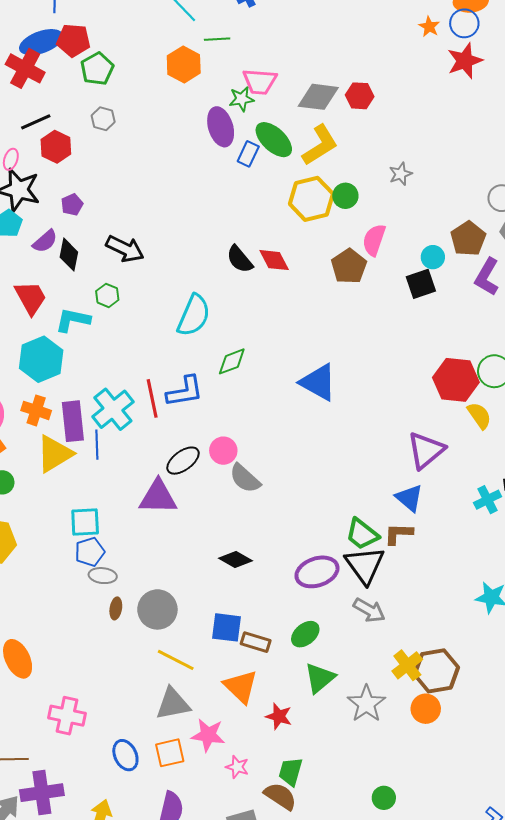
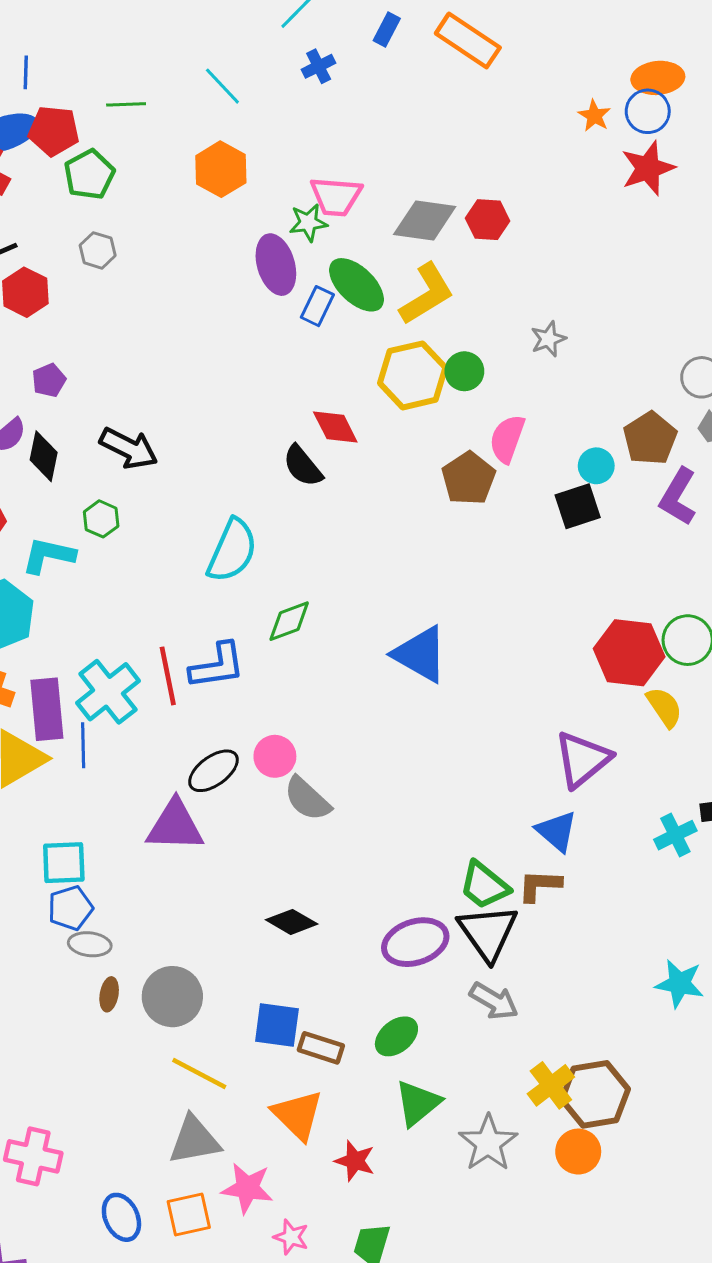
green line: (217, 39) -> (126, 104), moved
red diamond: (274, 260) -> (335, 427), moved

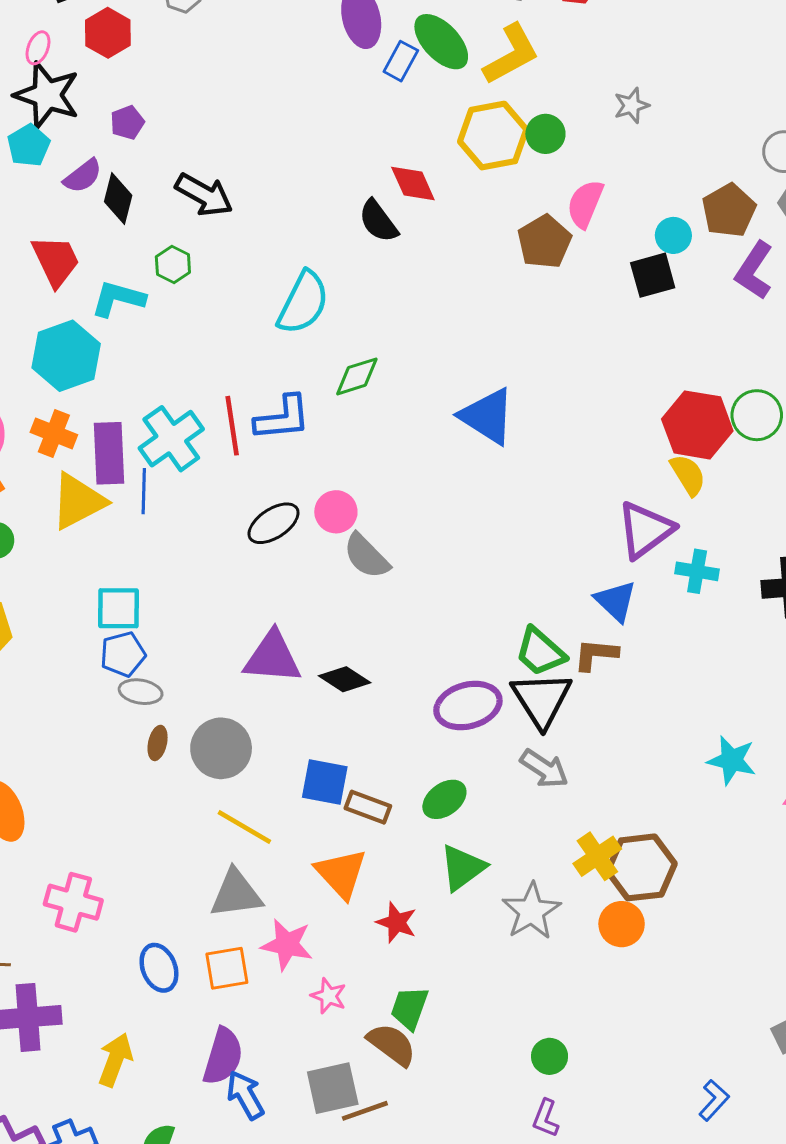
yellow semicircle: (664, 707) -> (688, 475), moved
purple triangle: (175, 826) -> (272, 657), moved
cyan cross: (675, 835) -> (697, 571), moved, turned 33

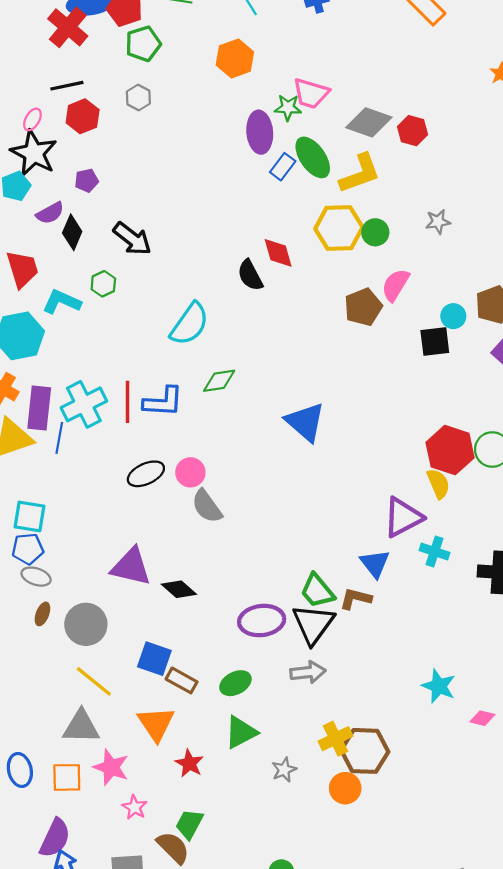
gray arrow: (544, 769) -> (308, 672), turned -48
gray star: (531, 911) -> (284, 770), size x0.6

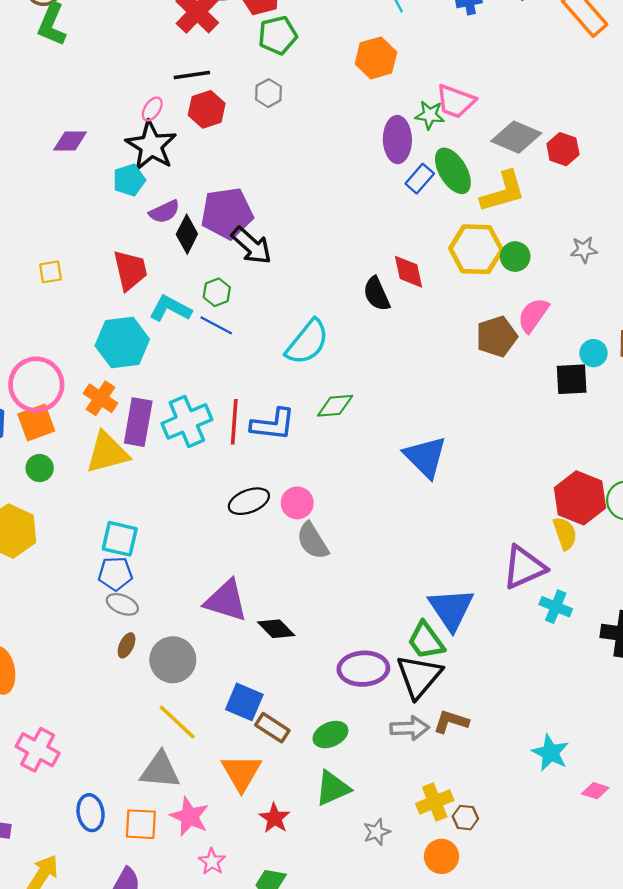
purple pentagon: (87, 181) -> (227, 213), moved, size x2.0
blue line: (59, 438) -> (216, 325), moved, turned -76
blue triangle: (375, 564) -> (451, 609), moved, size x1.4
brown L-shape: (356, 599) -> (451, 722), moved
brown hexagon: (365, 751) -> (465, 818), size x0.5

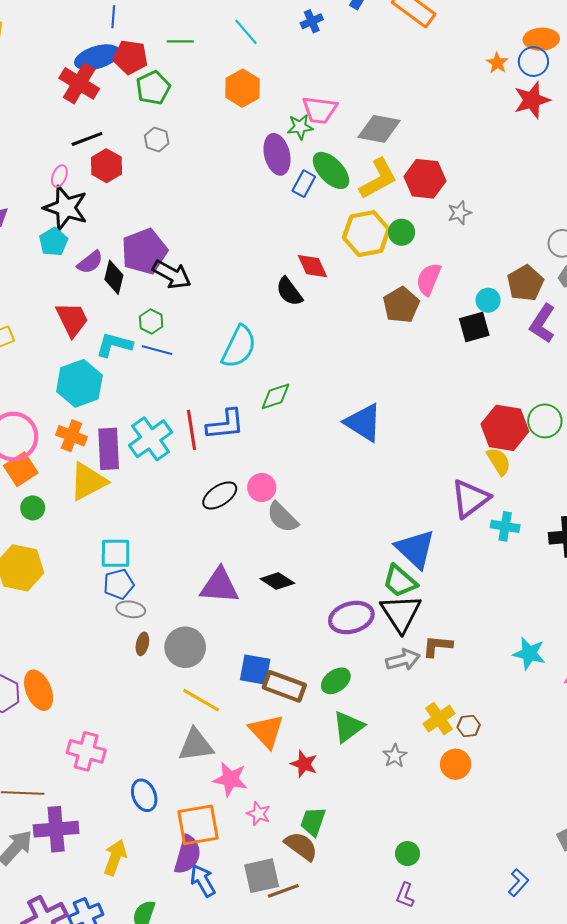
red hexagon: (563, 149) -> (425, 179), moved, size x1.4
black diamond: (276, 629) -> (277, 581), moved
brown rectangle: (272, 728) -> (284, 686), size x1.4
orange square: (141, 824) -> (198, 825), moved, size x1.4

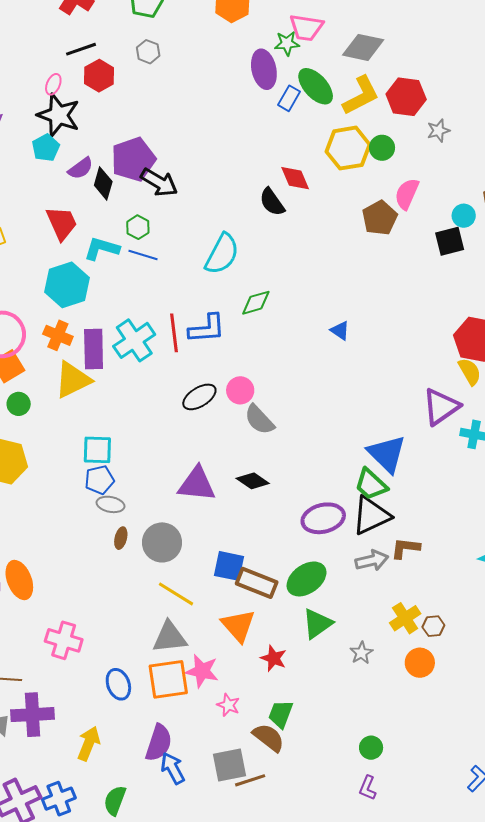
blue triangle: (363, 423) -> (340, 330), size x0.5
black triangle: (401, 613) -> (371, 515), turned 36
green ellipse: (336, 681) -> (307, 579), size x1.4
orange square: (198, 825) -> (168, 679), moved

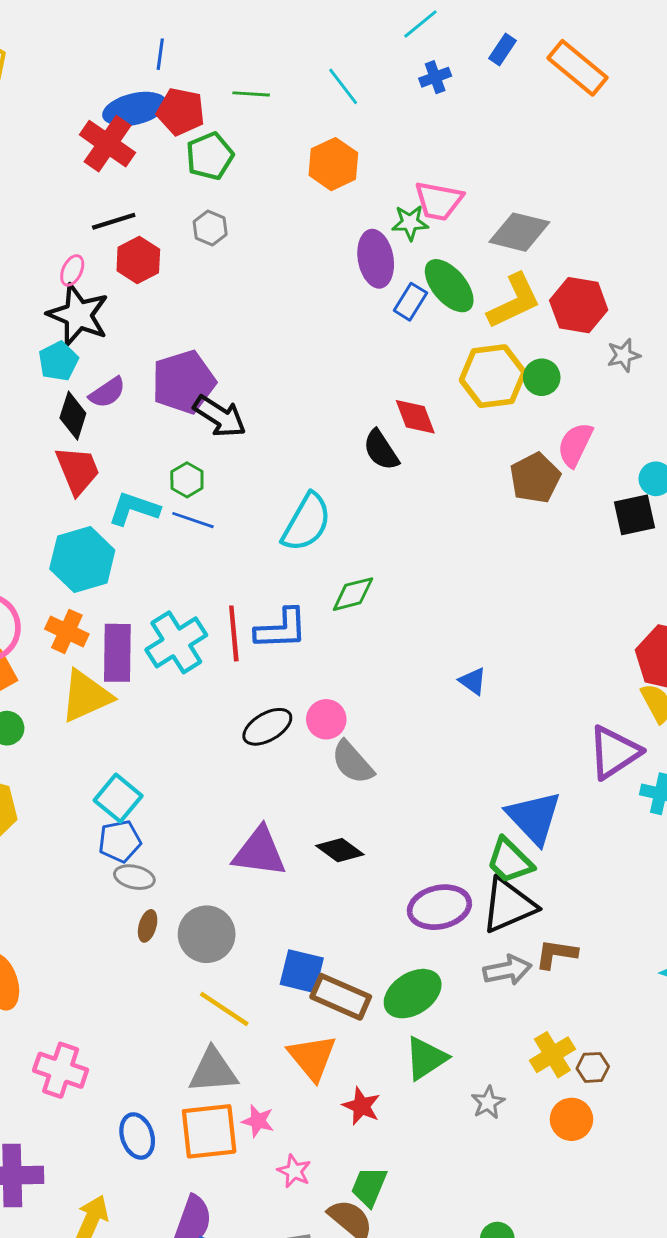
black diamond: (103, 183) -> (73, 416), moved
blue triangle: (340, 330) -> (473, 681), moved
cyan square: (97, 450) -> (118, 798), turned 36
pink star: (202, 671) -> (258, 1121), size x0.7

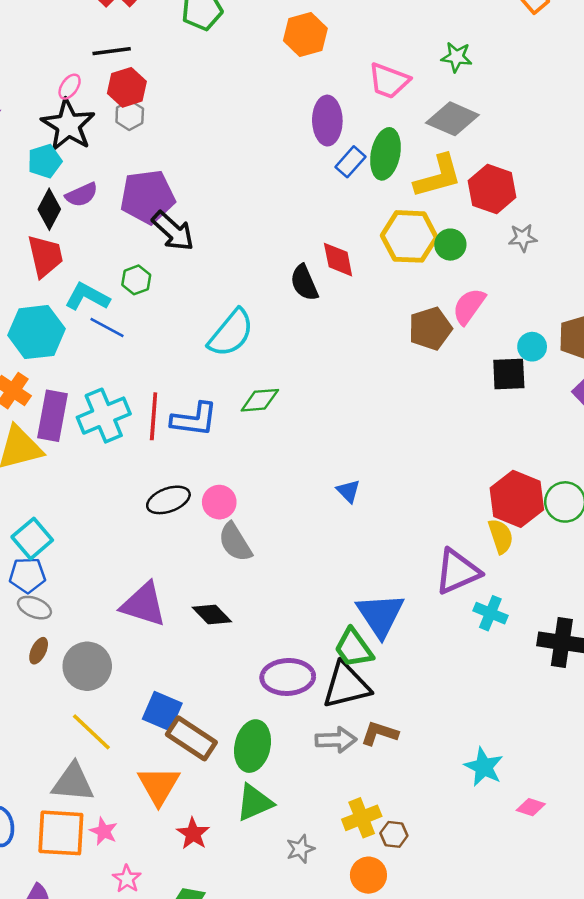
green star: (410, 223) -> (456, 57), moved
gray hexagon: (210, 228) -> (130, 115), moved
green ellipse: (449, 286) -> (385, 154), turned 42
blue line: (193, 520) -> (107, 327), moved
green ellipse: (413, 994) -> (253, 746), turned -54

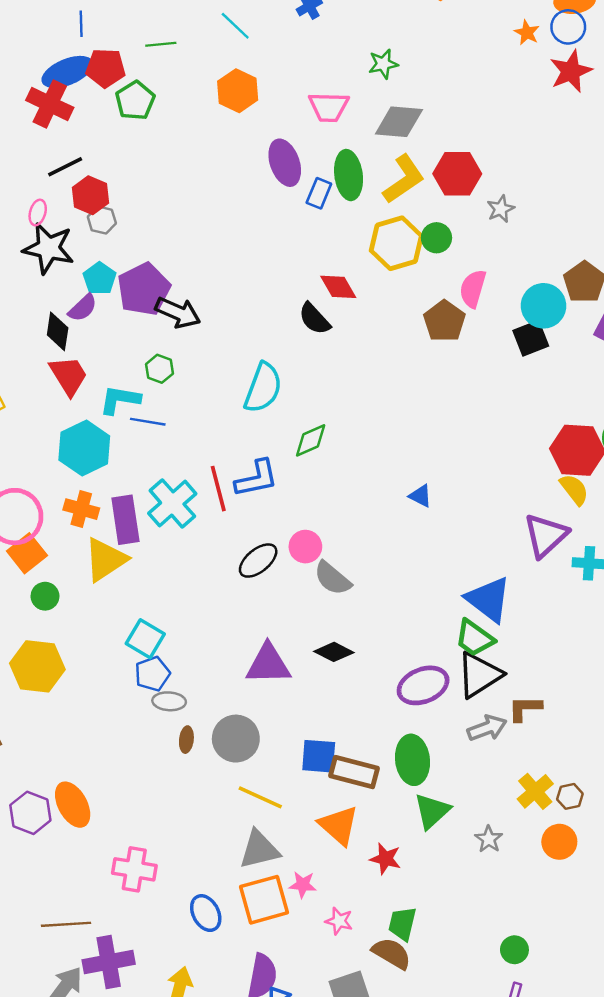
cyan pentagon: (45, 161) -> (100, 278), moved
cyan circle: (532, 347) -> (543, 306), size x1.6

